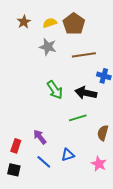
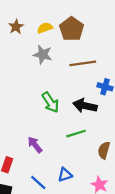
purple arrow: (40, 137) -> (35, 145), moved

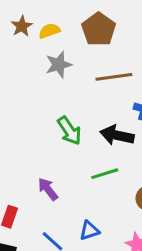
yellow semicircle: (45, 28) -> (49, 31), moved
gray star: (43, 55) -> (59, 65), turned -30

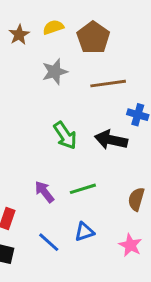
yellow semicircle: (49, 31) -> (53, 27), moved
green line: (105, 174) -> (83, 189), moved

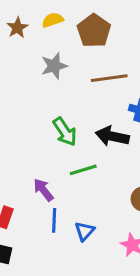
green line: (83, 189) -> (83, 170), moved
blue triangle: (84, 232) -> (85, 231), turned -30
blue line: (49, 242) -> (54, 220), moved, turned 50

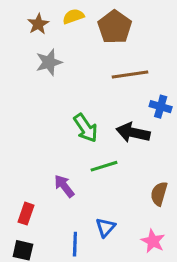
gray star: (54, 66) -> (49, 62), moved
blue line: (54, 220) -> (75, 244), moved

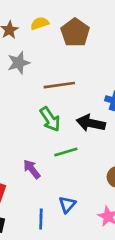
brown line: (130, 74) -> (59, 85), moved

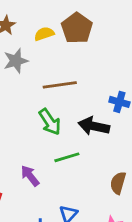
yellow semicircle: (40, 23) -> (44, 34), moved

